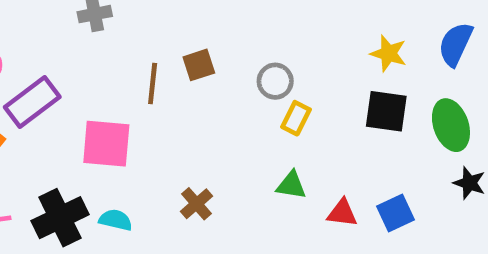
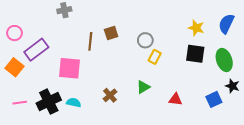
green triangle: (291, 185) -> (143, 87), moved, turned -40
blue square: (395, 213) -> (214, 99), moved

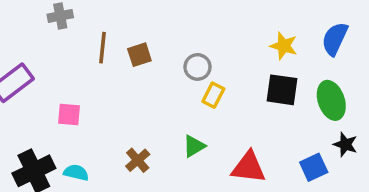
brown line: (90, 41) -> (102, 48), moved
pink square: (70, 68) -> (69, 114), size x0.6
red triangle: (175, 99) -> (249, 167), size x1.5

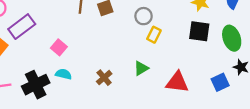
pink square: (69, 114) -> (59, 47), turned 35
cyan semicircle: (76, 173) -> (63, 74), moved

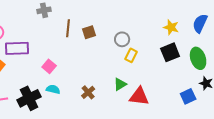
purple rectangle: (22, 27) -> (17, 48), turned 35
black square: (199, 31) -> (170, 52), turned -30
red triangle: (177, 82) -> (139, 96), moved

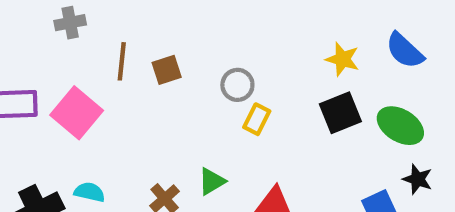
blue semicircle: (200, 23) -> (405, 51), turned -72
green ellipse: (198, 58) -> (400, 126), turned -40
pink square: (49, 66) -> (77, 113), moved, size x1.6
green triangle: (120, 84) -> (212, 181), moved

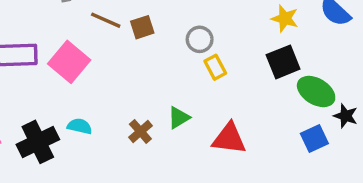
brown line: (122, 61) -> (106, 20), turned -72
yellow rectangle: (257, 119) -> (215, 67), turned -55
green ellipse: (400, 126) -> (316, 92), moved

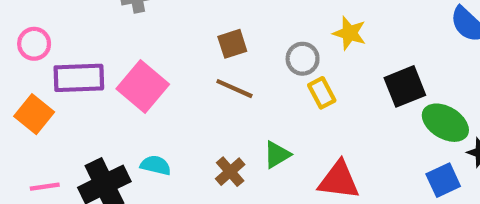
yellow star: (285, 18) -> (349, 33), moved
brown line: (106, 20) -> (234, 89), moved

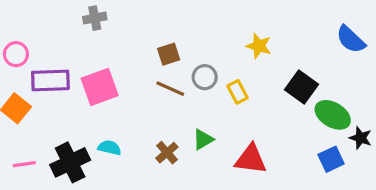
gray circle: (303, 59) -> (205, 77), moved
pink square: (143, 86) -> (100, 87), turned 30
black square: (405, 86) -> (302, 87), turned -32

